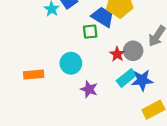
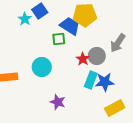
cyan rectangle: (126, 78) -> (91, 80), turned -30
purple star: (89, 89) -> (58, 102), moved

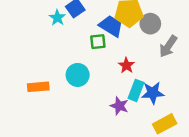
gray circle: (97, 56) -> (150, 24), moved
purple star: (58, 102) -> (119, 106), moved

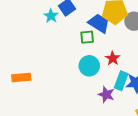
cyan circle: (78, 75) -> (89, 66), moved
orange rectangle: (38, 87) -> (21, 77), moved

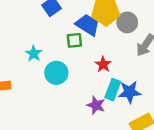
cyan star: (51, 16) -> (34, 54), moved
cyan circle: (89, 66) -> (56, 73), moved

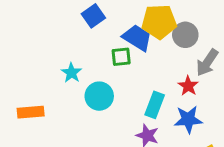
red star: (103, 64) -> (188, 86), moved
cyan rectangle: (113, 90) -> (155, 105), moved

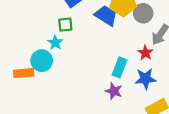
green square: (121, 57) -> (65, 25), moved
cyan circle: (99, 96) -> (42, 61), moved

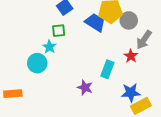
orange rectangle: (24, 73) -> (13, 94), moved
blue star: (145, 79) -> (131, 93), moved
purple star: (114, 91) -> (85, 88), moved

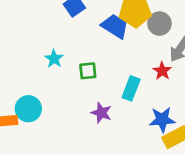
green square: (59, 31) -> (88, 71), moved
cyan circle: (37, 63) -> (28, 109), moved

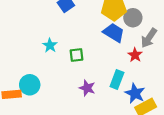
blue trapezoid: (115, 26) -> (114, 33), moved
cyan rectangle: (131, 88) -> (117, 79), moved
blue star: (162, 120) -> (135, 93), turned 30

